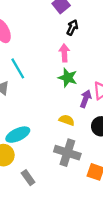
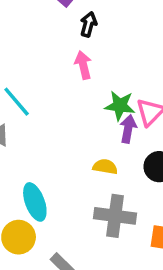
green star: (68, 78) -> (120, 106), moved
cyan ellipse: (18, 135) -> (35, 202), turned -75

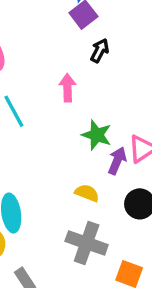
pink arrow: (83, 65) -> (67, 88), moved
green star: (120, 106) -> (97, 135), moved

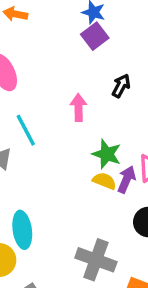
black arrow: (100, 50) -> (121, 86), moved
yellow semicircle: (87, 193) -> (104, 181), moved

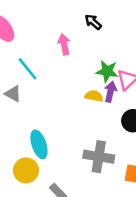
black arrow: (121, 86) -> (93, 22), turned -66
green star: (107, 154) -> (107, 71), moved

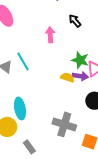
cyan line: (28, 69) -> (23, 62), moved
purple arrow: (110, 92) -> (80, 76), turned 77

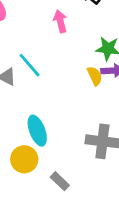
yellow semicircle: (67, 78) -> (95, 76), turned 56

